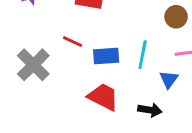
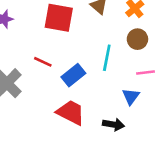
cyan line: (143, 55) -> (107, 58), moved
blue rectangle: (106, 56) -> (73, 75), turned -35

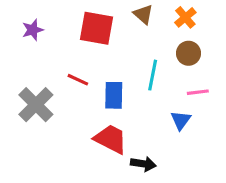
blue rectangle: (73, 75) -> (114, 95), turned -50
black arrow: (113, 124) -> (143, 164), moved

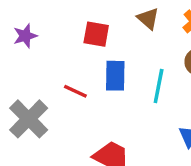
red square: (97, 28) -> (96, 34), size x0.7
blue rectangle: (114, 95) -> (115, 76), moved

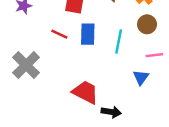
red line: (75, 91) -> (59, 34), moved

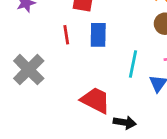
red line: (59, 34) -> (66, 35), turned 56
cyan line: (119, 42) -> (133, 64), moved

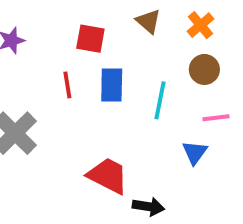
cyan line: (133, 64) -> (160, 100), moved

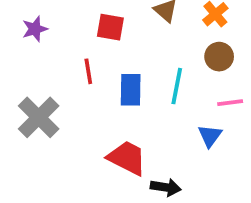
blue rectangle: (112, 85) -> (131, 90), moved

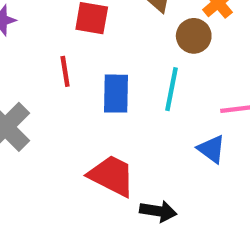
brown circle: (219, 57) -> (194, 36), moved
blue triangle: (210, 136) -> (211, 149), turned -30

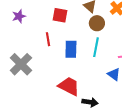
brown circle: (194, 36) -> (97, 23), moved

